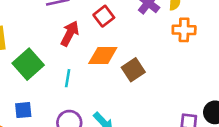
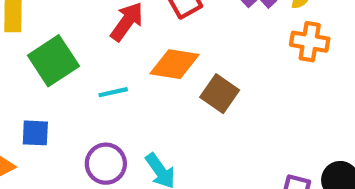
brown square: (133, 70) -> (220, 94), turned -30
cyan line: (68, 78) -> (113, 92), turned 60

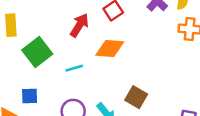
brown square: (220, 94) -> (136, 97), moved

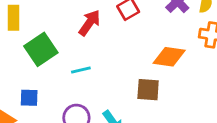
orange diamond: (110, 49) -> (169, 57), moved
brown square: (136, 97) -> (148, 90), moved, turned -30

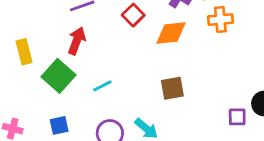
red arrow: (89, 23) -> (77, 41), moved
orange diamond: (169, 57) -> (171, 33), moved

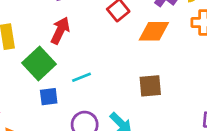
blue square: (59, 125) -> (49, 97), moved

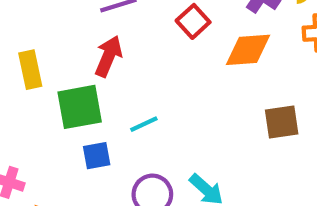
green square: (39, 63) -> (80, 107), turned 36
brown square: (150, 86) -> (282, 122), moved

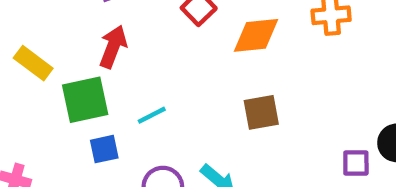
yellow rectangle: (30, 70) -> (33, 63), turned -39
brown square: (282, 122) -> (261, 112), moved

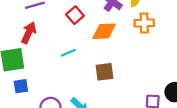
cyan line: (152, 115) -> (68, 53), moved

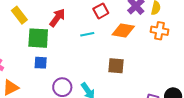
cyan line: (68, 53) -> (87, 34), moved

